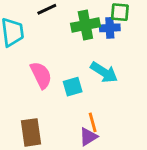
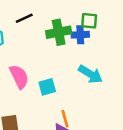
cyan arrow: (104, 72) -> (90, 74), moved

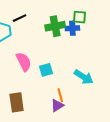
black line: (24, 18) -> (20, 18), moved
cyan arrow: (90, 74) -> (84, 77), moved

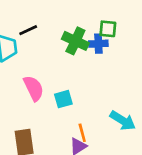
green cross: (55, 26) -> (75, 41), turned 36
cyan arrow: (84, 77) -> (123, 121), moved

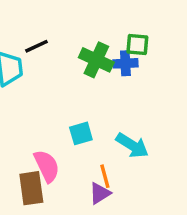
pink semicircle: (34, 88) -> (47, 166), moved
cyan arrow: (123, 121) -> (132, 145), moved

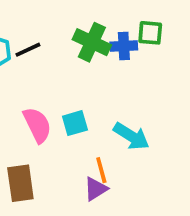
green square: (137, 44) -> (150, 33), moved
black line: (36, 46) -> (28, 50), moved
pink semicircle: (47, 166) -> (37, 125), moved

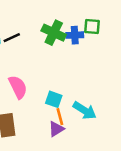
cyan square: (75, 123) -> (54, 99), moved, turned 35
cyan arrow: (131, 136) -> (85, 110), moved

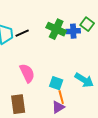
green square: (92, 26) -> (87, 24), turned 32
cyan arrow: (85, 110) -> (84, 80), moved

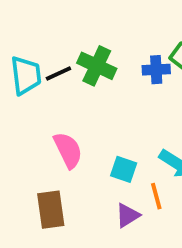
green cross: (56, 29) -> (97, 66), moved
orange line: (61, 97) -> (156, 196), moved

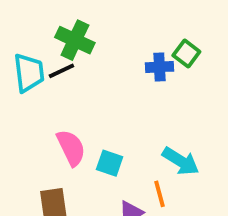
green cross: (97, 66) -> (75, 40), moved
cyan square: (124, 169) -> (110, 163), moved

